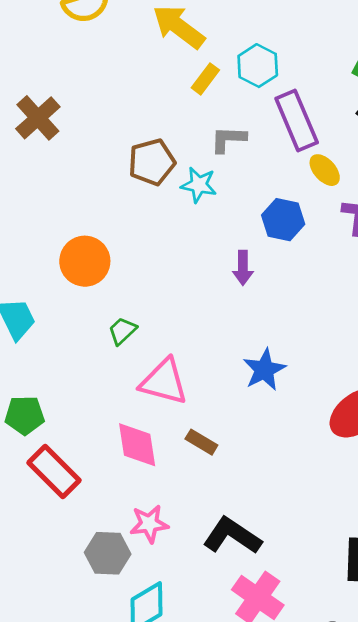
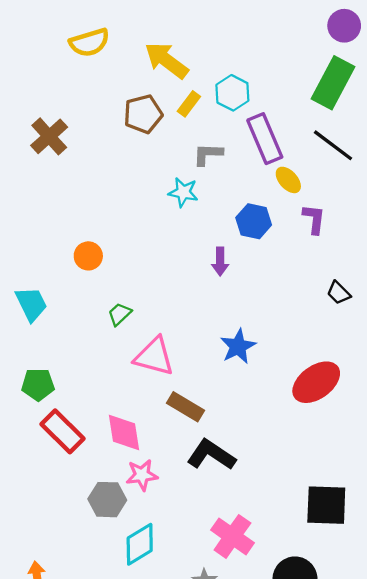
brown pentagon: (152, 162) -> (143, 114), moved
orange circle: (85, 261) -> (88, 256), size x0.7
brown rectangle: (201, 442) -> (185, 407), size x1.4
pink diamond: (137, 445) -> (124, 432), moved
black L-shape: (232, 536) -> (211, 455), moved

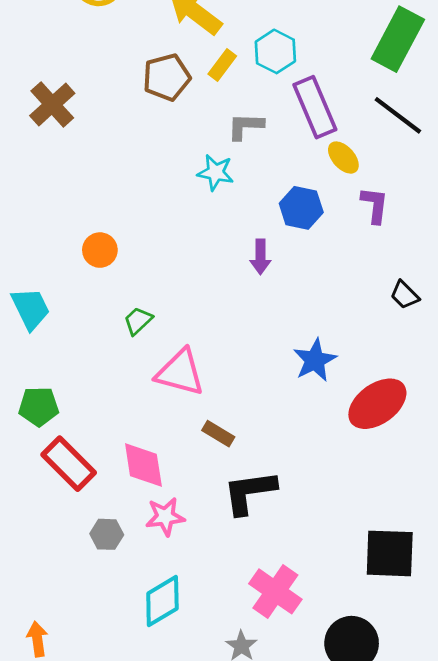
blue star: (238, 346) -> (315, 360), moved
brown rectangle: (185, 407) -> (218, 434), size x0.7
black L-shape: (211, 455) -> (250, 492), turned -42
gray hexagon: (107, 500) -> (107, 534), moved, size x0.7

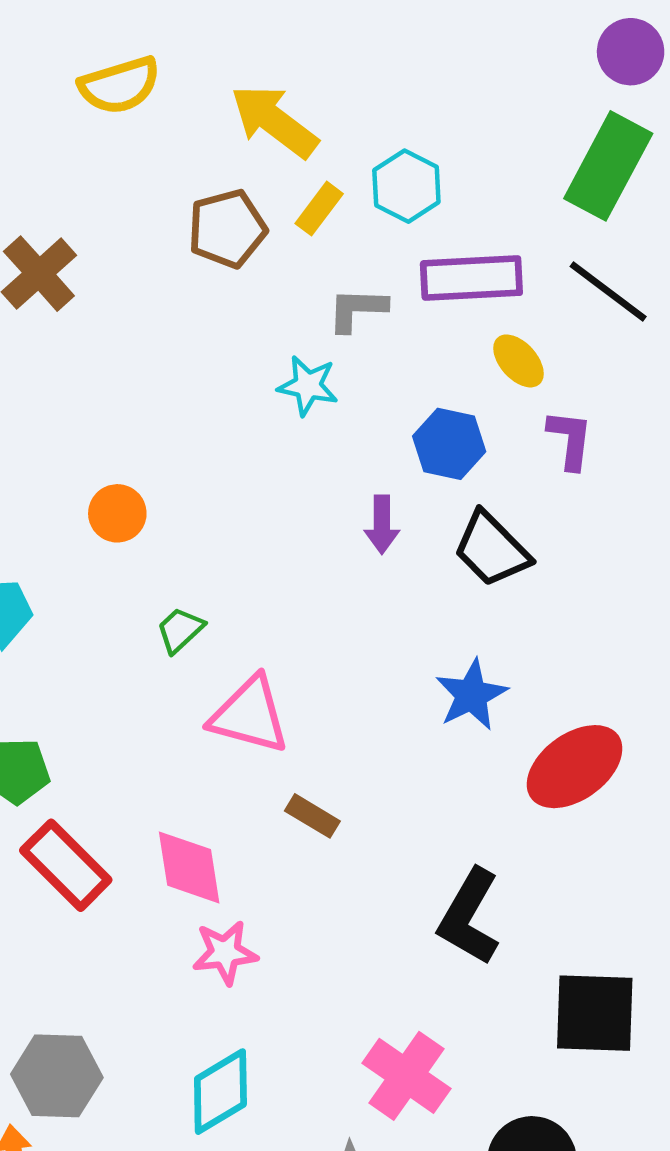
purple rectangle: (315, 107) -> (471, 278), turned -70
black trapezoid: (405, 295) -> (492, 549), moved, size x1.6
black L-shape: (250, 492) -> (469, 917), moved, turned -52
gray hexagon: (107, 534) -> (57, 1076), moved, size x1.6

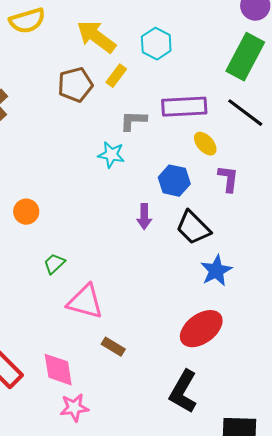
cyan hexagon: (406, 186) -> (156, 44), moved
blue star: (471, 695) -> (216, 271), moved
red ellipse: (575, 767) -> (201, 329), moved

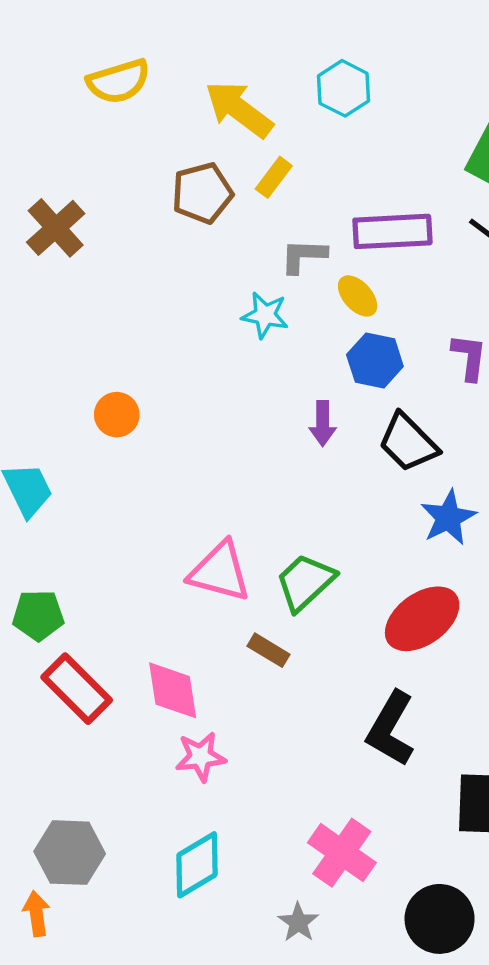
cyan hexagon: (156, 44) -> (344, 88), moved
yellow ellipse: (205, 144) -> (358, 296), moved
green trapezoid: (54, 264) -> (305, 582), moved, size x1.6

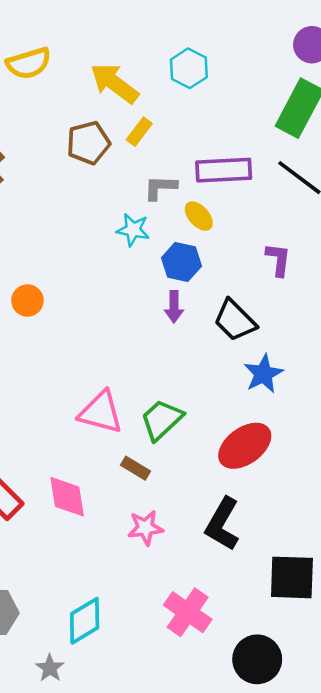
blue hexagon: (375, 361) -> (181, 262), moved
pink star: (200, 757) -> (145, 528), moved
gray star: (298, 922) -> (50, 668), moved

